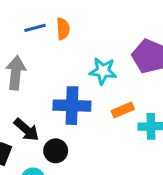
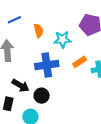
orange semicircle: (63, 29) -> (39, 31), moved

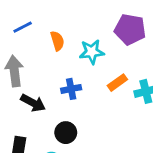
blue cross: (47, 65) -> (71, 89), size x0.6
black arrow: (21, 85) -> (33, 103), moved

